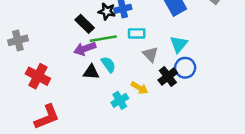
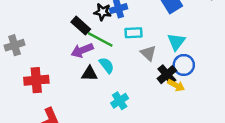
green line: (103, 39) -> (100, 39), turned 40
red cross: (38, 76) -> (36, 80), turned -30
yellow arrow: (139, 88) -> (176, 85), moved

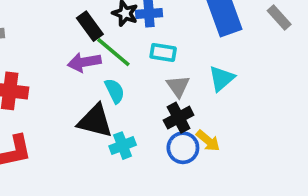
blue circle: (184, 65) -> (183, 148), moved
black triangle: (90, 74) -> (95, 121), moved, size x1.5
black cross: (167, 75) -> (179, 118), moved

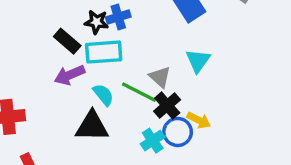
green line: (113, 52) -> (139, 92), moved
cyan rectangle: (163, 53) -> (104, 52), moved, size x1.5
cyan cross: (123, 146) -> (153, 141), moved

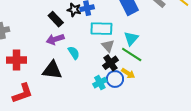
cyan rectangle: (104, 52) -> (101, 29), moved
green line: (139, 92) -> (132, 54), moved
black triangle: (92, 126) -> (52, 70), moved

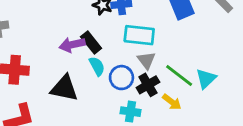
black rectangle: (56, 19) -> (91, 43), moved
cyan triangle: (131, 38) -> (206, 79), moved
blue circle: (115, 79) -> (121, 78), moved
cyan cross: (100, 83) -> (130, 112), turned 32

